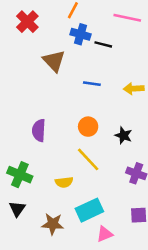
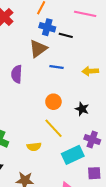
brown triangle: (54, 61) -> (38, 49), moved, turned 36
purple semicircle: (39, 130) -> (17, 74), moved
cyan rectangle: (89, 210) -> (73, 155), moved

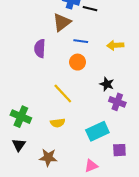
orange circle: (53, 102) -> (78, 62), moved
yellow line: (53, 128) -> (63, 93), moved
purple cross: (92, 139) -> (117, 102), moved

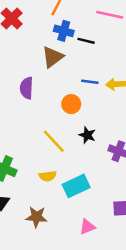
blue line: (81, 41) -> (90, 82), moved
black star: (107, 84) -> (87, 135), moved
cyan rectangle: (97, 131) -> (76, 186), moved

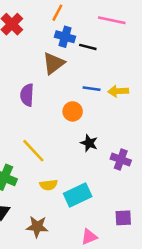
yellow line: (54, 141) -> (33, 151), moved

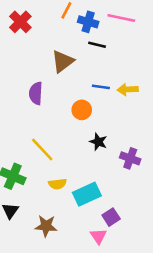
blue cross: (65, 37) -> (88, 22), moved
purple square: (123, 218) -> (111, 217), moved, turned -30
pink triangle: (89, 237) -> (98, 236), turned -42

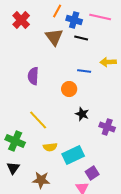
brown triangle: (63, 61) -> (54, 37), moved, turned -30
yellow arrow: (128, 89) -> (108, 62), moved

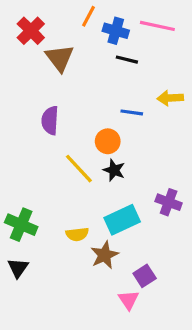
brown triangle: (54, 37) -> (60, 58), moved
black star: (82, 114) -> (114, 170), moved
yellow line: (38, 120) -> (79, 169), moved
cyan rectangle: (73, 155) -> (122, 220), moved
brown star: (41, 180) -> (104, 255), moved, turned -30

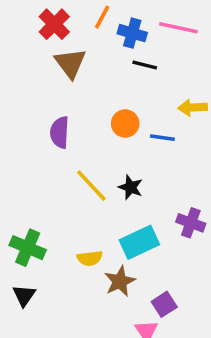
red cross: (31, 31) -> (54, 24), moved
blue line: (132, 112) -> (162, 138), moved
orange circle: (108, 141) -> (125, 124), moved

